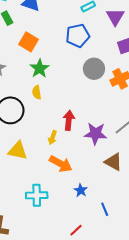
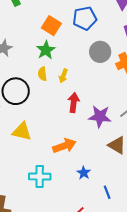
orange square: (28, 42) -> (51, 26), moved
yellow arrow: (53, 138) -> (63, 76), moved
orange arrow: (61, 164) -> (64, 146), turned -50

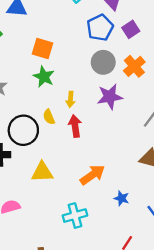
blue pentagon: (85, 18) -> (100, 28), moved
yellow semicircle: (42, 74) -> (49, 117), moved
red arrow: (74, 103) -> (75, 126), moved
purple star: (100, 116) -> (110, 97), moved

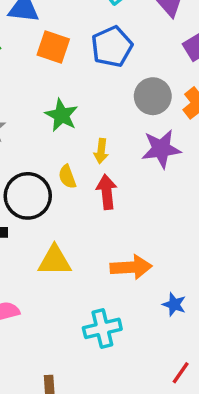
blue pentagon: (100, 28) -> (112, 47), moved
orange square: (43, 48) -> (53, 47), moved
orange arrow: (92, 175) -> (131, 267), turned 30

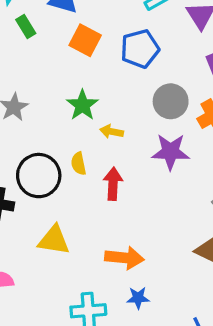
yellow arrow: (101, 151) -> (112, 132), moved, turned 85
blue star: (174, 304) -> (138, 298), moved, turned -30

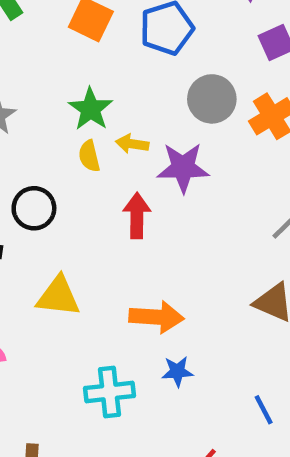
purple star: (171, 152) -> (183, 168), moved
yellow semicircle: (79, 164) -> (89, 156), moved
black circle: (39, 176) -> (34, 208), size x0.7

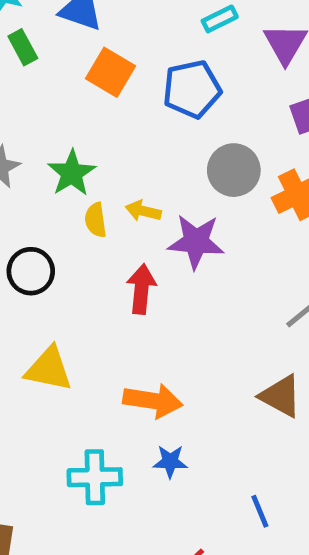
green star: (91, 109) -> (72, 173), moved

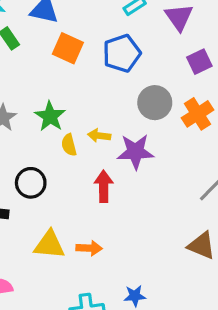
orange arrow: (153, 401) -> (89, 248), moved, size x0.7

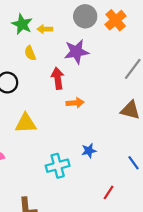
green star: (50, 116) -> (22, 24), moved
yellow arrow: (99, 136) -> (45, 29), moved
orange arrow: (89, 248) -> (75, 103), moved

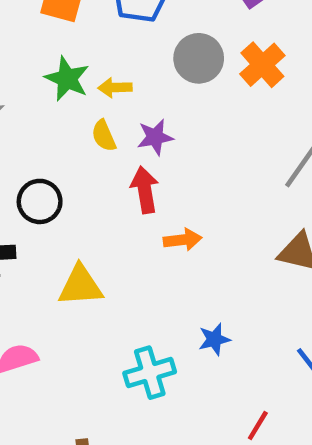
purple star: (76, 52) -> (155, 137), moved, size x0.7
yellow semicircle: (30, 53) -> (104, 136), moved

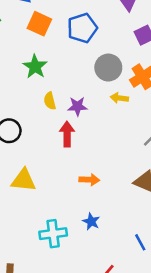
yellow arrow: (115, 88) -> (119, 98), moved
orange arrow: (183, 240) -> (89, 180), moved
blue star: (214, 339) -> (91, 221), turned 30

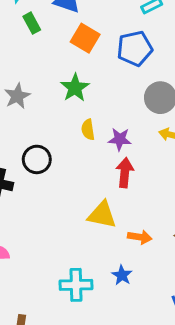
red arrow: (67, 134) -> (125, 173), moved
yellow triangle: (24, 180) -> (102, 215), moved
orange arrow: (89, 180) -> (140, 237), moved

